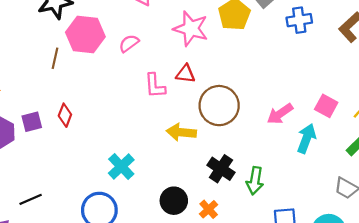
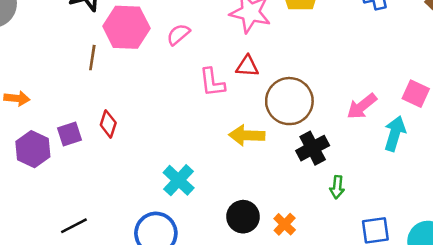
black cross: (221, 169) -> (313, 148), moved, turned 32
green arrow: (255, 181) -> (337, 187), size x0.7

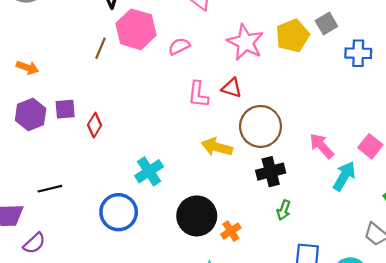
pink arrow: (362, 106) -> (322, 146), turned 72
red diamond: (108, 124) -> (95, 125), moved
black circle: (243, 217) -> (197, 216), size x1.4

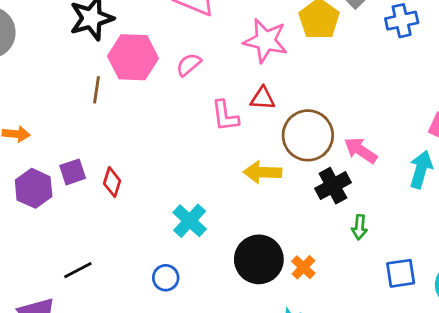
pink arrow: (322, 146) -> (361, 150), moved
blue circle: (119, 212) -> (166, 278), size x0.6

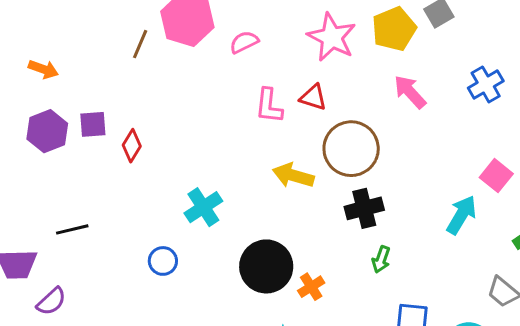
blue cross: (402, 21) -> (486, 85), moved, turned -32
pink arrow: (361, 150) -> (410, 92), moved

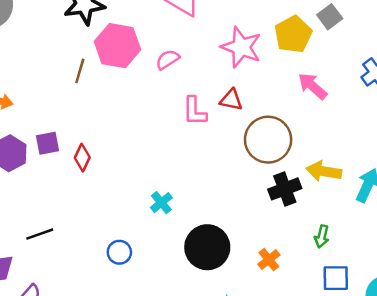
yellow arrow: (293, 175) -> (324, 171), moved
cyan cross: (203, 207) -> (161, 203), moved, size x0.7
green arrow: (381, 259) -> (322, 236), moved
orange cross: (311, 287) -> (269, 260), moved

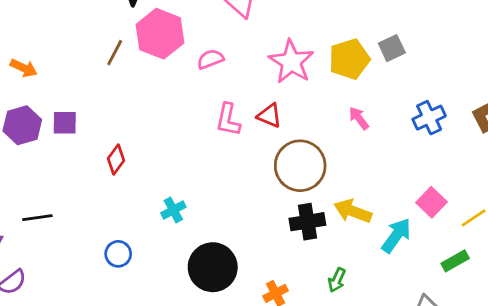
pink arrow: (312, 86) -> (359, 118), size x0.7
red diamond: (82, 158) -> (116, 159), moved

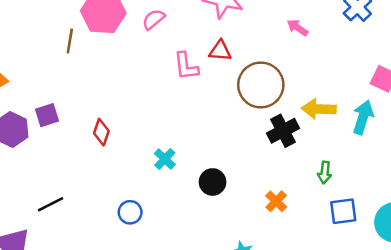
black circle: (213, 267) -> (213, 182), moved, size x0.6

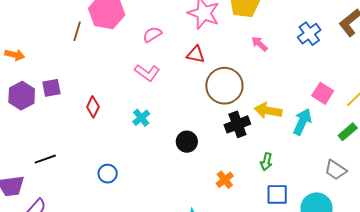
pink semicircle: (154, 19) -> (152, 34), moved
pink L-shape: (186, 66) -> (147, 73), moved, turned -55
cyan cross: (165, 159) -> (141, 118), moved
black circle: (213, 182) -> (187, 142), moved

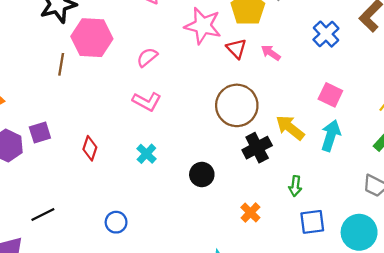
red triangle: (196, 54) -> (236, 49), moved, turned 42
pink square: (323, 93) -> (330, 95), moved
yellow arrow: (268, 111) -> (290, 128), turned 36

